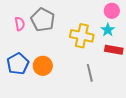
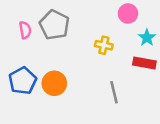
pink circle: (112, 11) -> (128, 13), moved
cyan star: (108, 30) -> (147, 38), moved
yellow cross: (82, 36) -> (104, 45), size x0.6

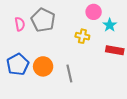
pink circle: (128, 13) -> (94, 12), moved
cyan star: (147, 38) -> (110, 25), moved
gray line: (114, 92) -> (69, 74), moved

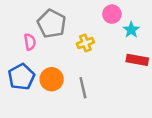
pink semicircle: (20, 24) -> (30, 42), moved
yellow cross: (82, 36) -> (85, 43), moved, turned -32

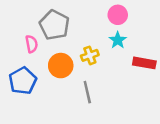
cyan star: (131, 30) -> (118, 40), moved
yellow cross: (85, 43) -> (90, 55), moved
orange circle: (52, 79) -> (61, 66), moved

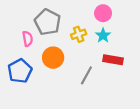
yellow cross: (90, 55) -> (79, 34), moved
red rectangle: (144, 63) -> (113, 60), moved
gray line: (87, 92) -> (86, 75), moved, turned 42

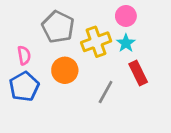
yellow cross: (79, 34) -> (96, 42), size x1.5
pink semicircle: (28, 39) -> (24, 55), moved
red rectangle: (113, 60) -> (138, 73), turned 54

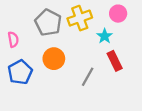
pink circle: (126, 16) -> (118, 14), moved
yellow cross: (96, 42) -> (80, 18), moved
pink semicircle: (24, 55) -> (13, 39), moved

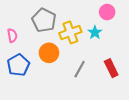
yellow cross: (80, 18) -> (70, 32), moved
red rectangle: (115, 61) -> (111, 68), moved

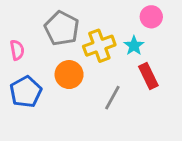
red rectangle: (111, 68) -> (148, 76), moved

